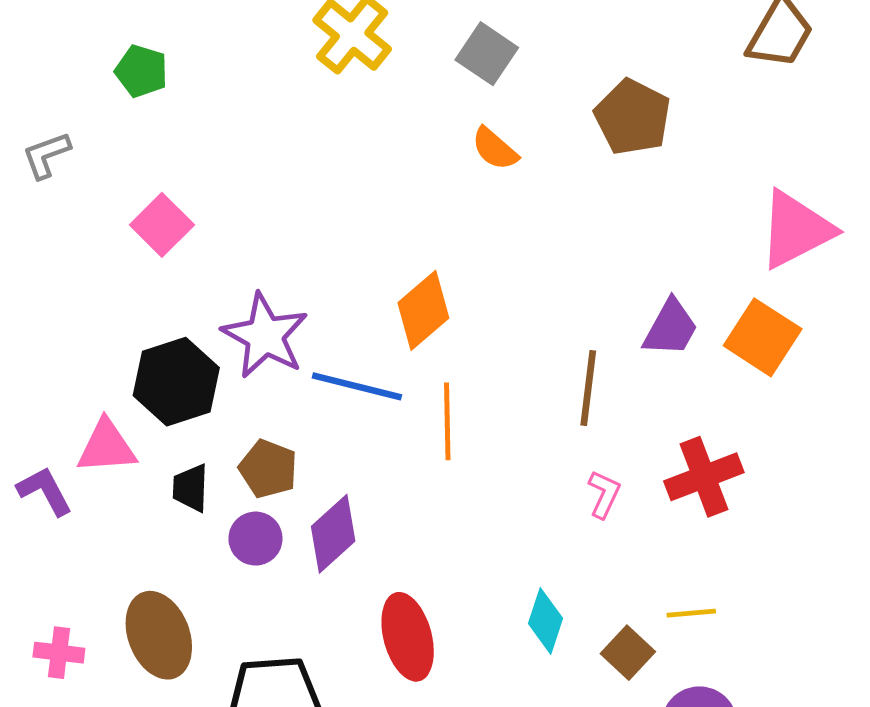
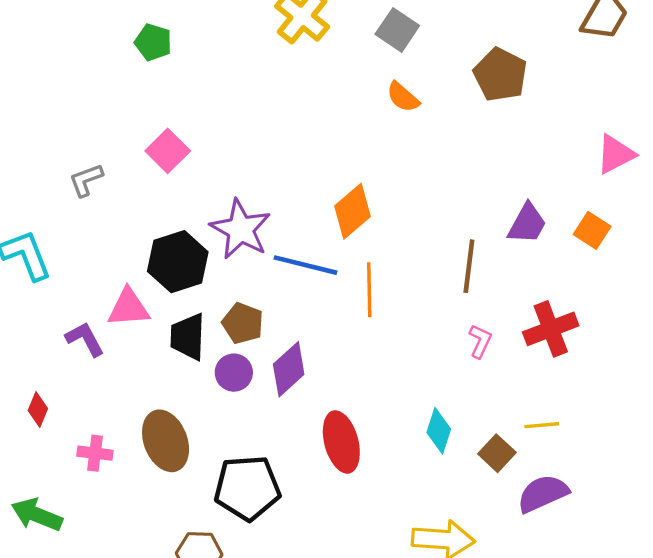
gray L-shape: (46, 155) -> (86, 180), moved
pink triangle: (796, 230) -> (616, 154), size x0.7
orange square: (763, 337) -> (592, 230), size x0.7
black trapezoid: (191, 488) -> (188, 337), size x1.4

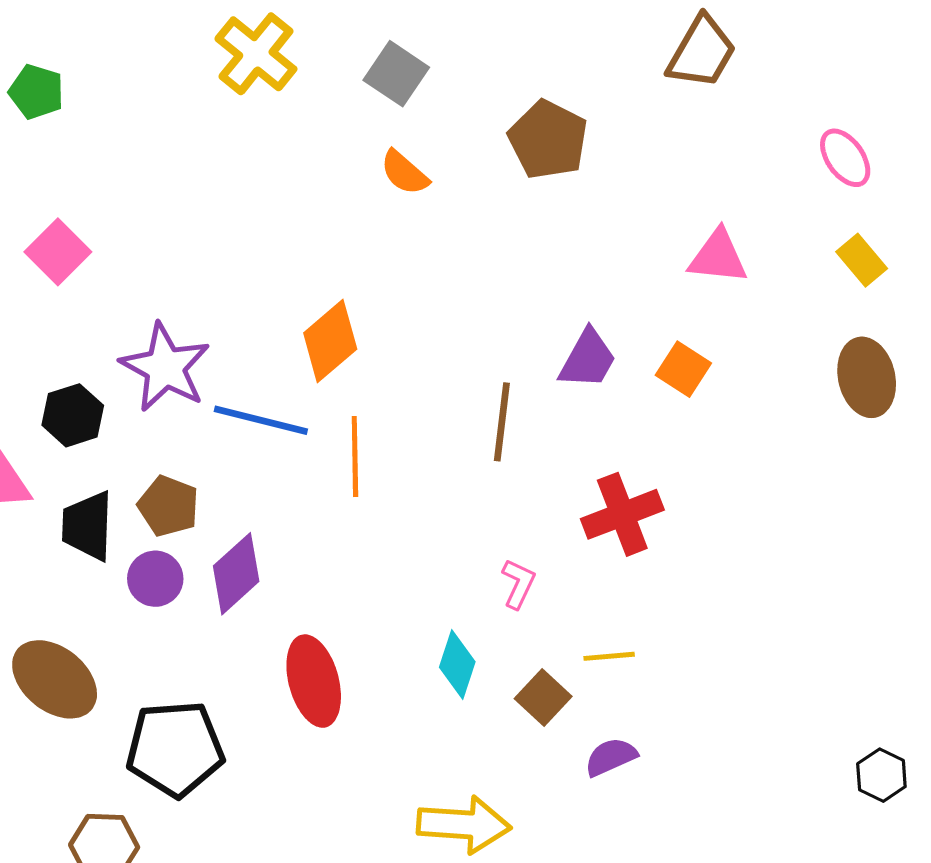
pink triangle: (616, 154) -> (718, 257), turned 33
black hexagon: (178, 262) -> (73, 415), size x0.7
pink L-shape: (480, 341) -> (518, 584), moved
brown ellipse: (166, 441) -> (55, 679), turned -30
purple semicircle: (543, 493) -> (611, 757), size x0.7

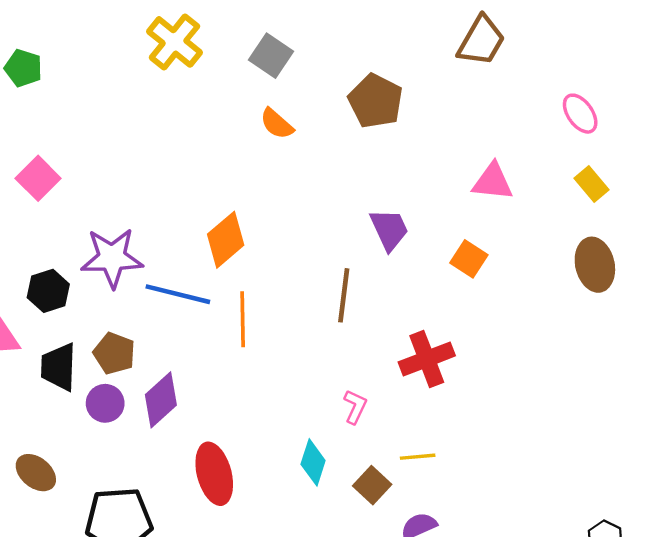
purple trapezoid: (588, 359) -> (389, 229), moved, turned -54
purple star: (165, 367) -> (112, 258), turned -30
brown ellipse: (55, 679) -> (36, 473), size x0.7

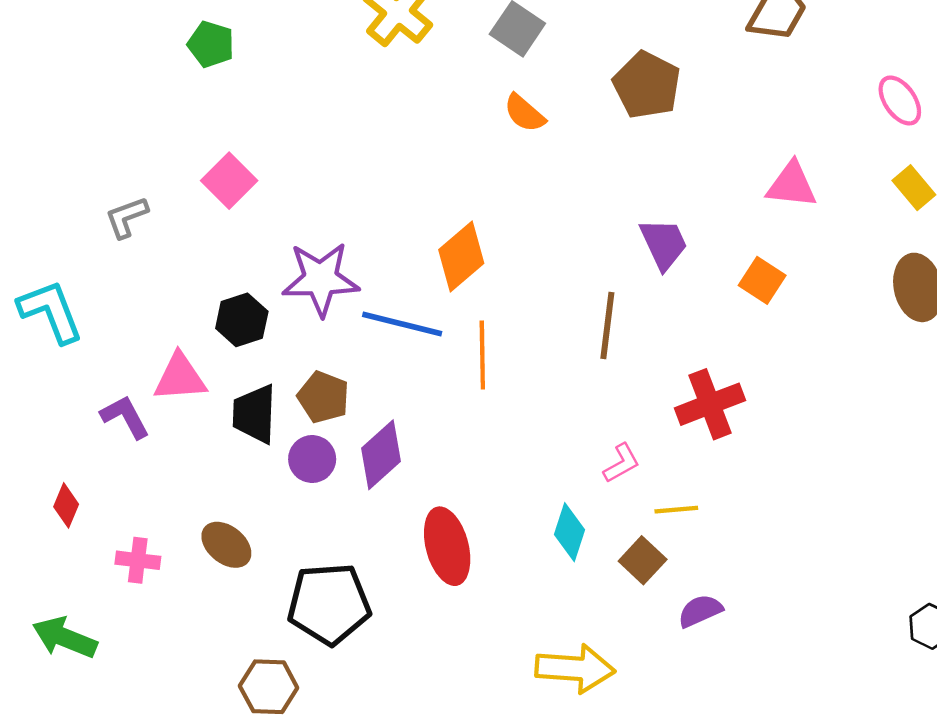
pink L-shape: (355, 407) -> (621, 463), turned 36
yellow line: (418, 457) -> (676, 510), moved

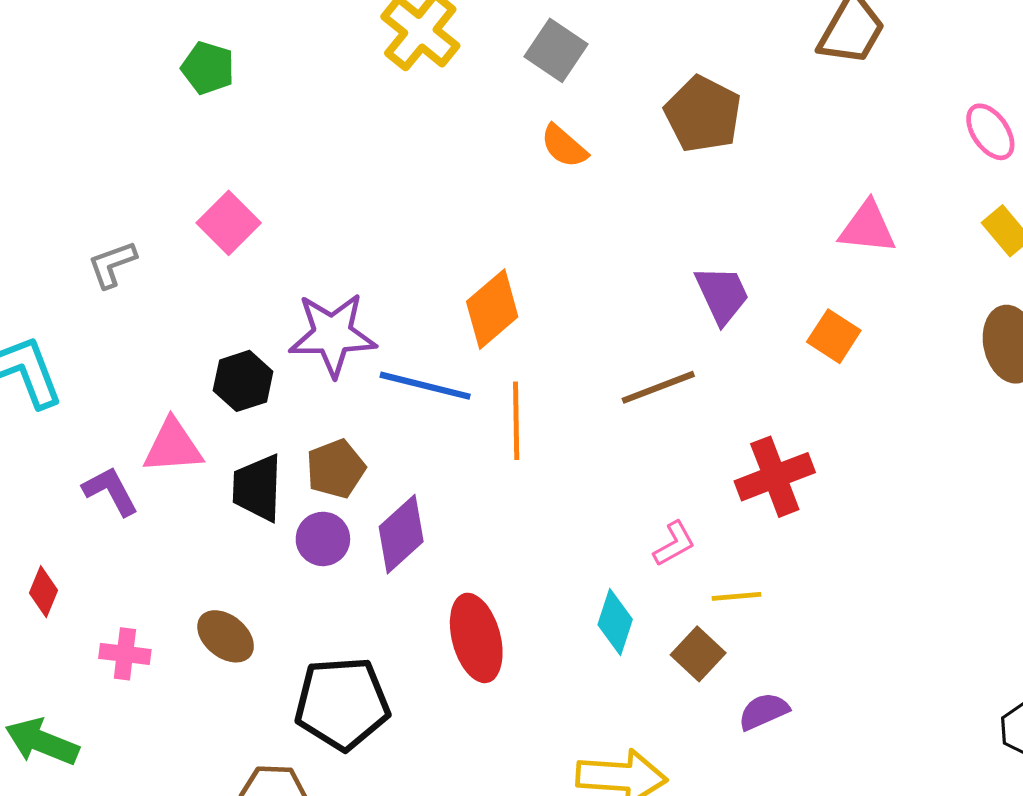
brown line: (607, 325) -> (658, 387), turned 62
brown pentagon: (323, 397) -> (336, 469), turned 30

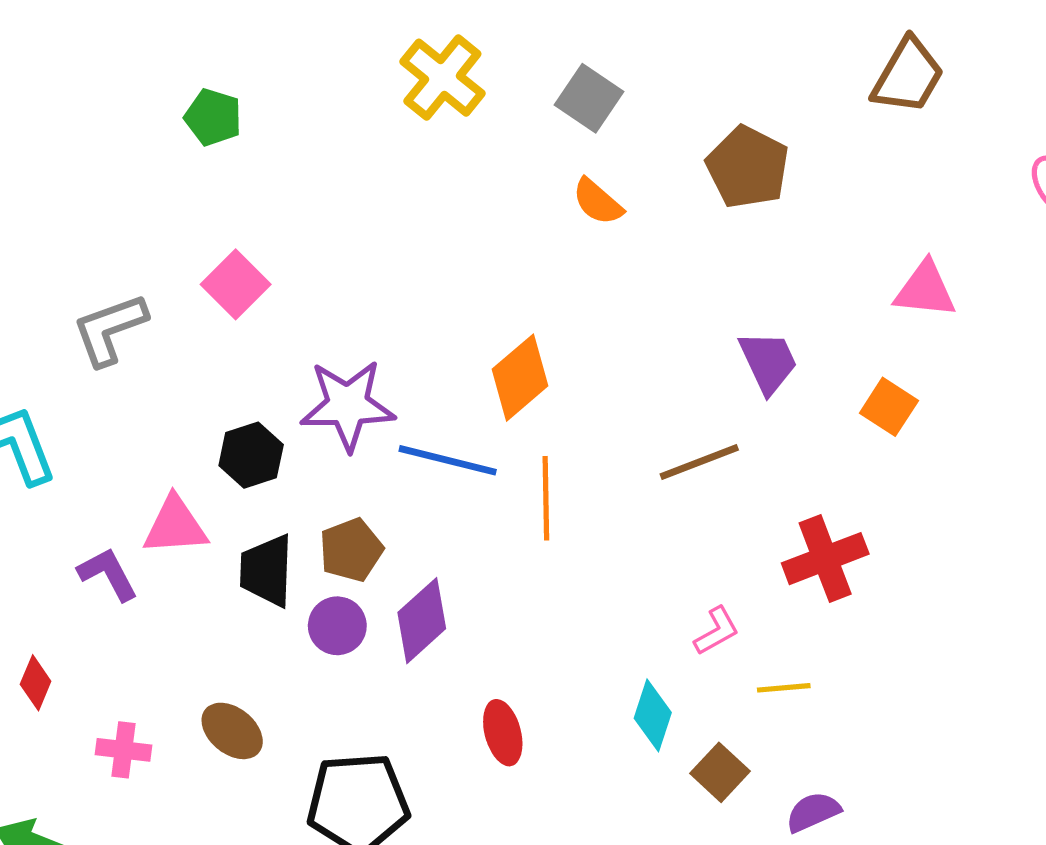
gray L-shape: (112, 264) -> (110, 329), size x1.4
red ellipse: (476, 638) -> (503, 733), size x0.7
brown square: (698, 654) -> (720, 772), moved

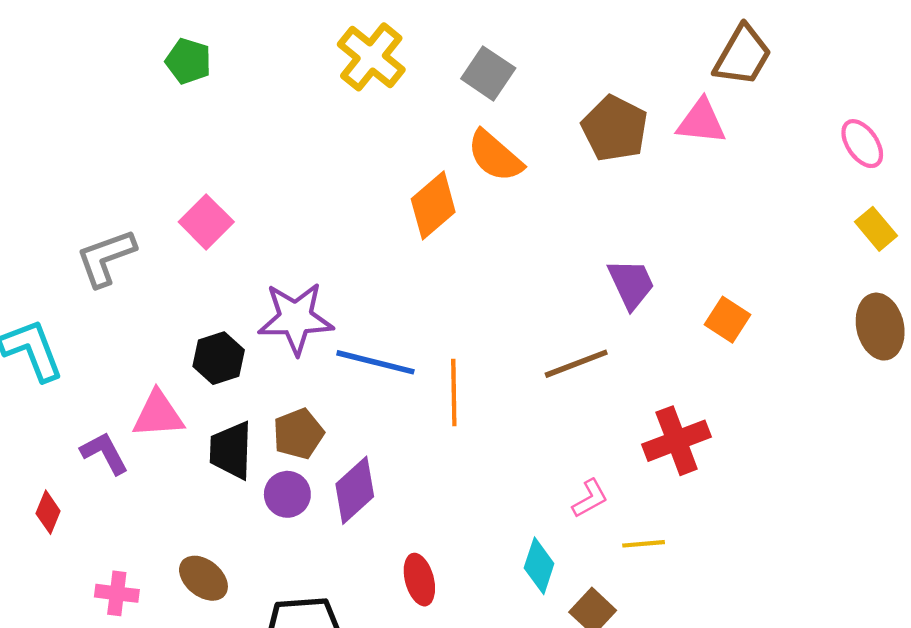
green pentagon: (213, 117) -> (188, 61), moved
orange semicircle: (598, 202) -> (495, 156), size x1.4
pink triangle: (925, 290) -> (701, 122), moved
orange diamond: (520, 378) -> (433, 205), moved
red diamond: (36, 683) -> (48, 512), moved

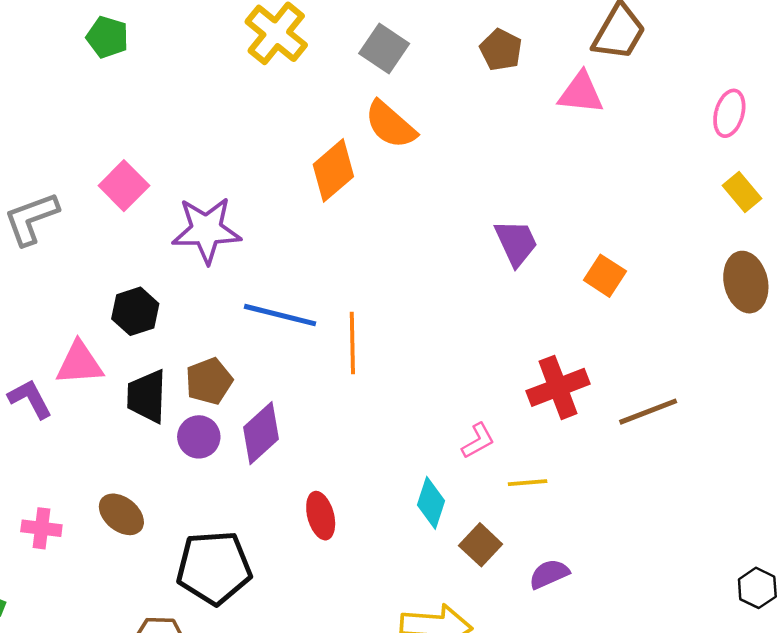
brown pentagon: (615, 128) -> (501, 50), moved, size x0.7
pink ellipse: (862, 144) -> (729, 113), turned 51
purple star: (296, 318) -> (206, 230), moved
brown line: (576, 364) -> (648, 412), moved

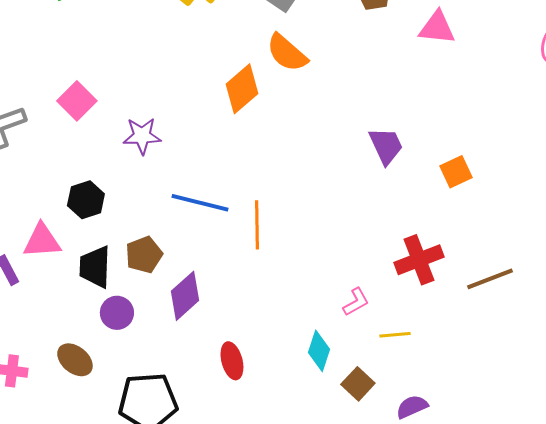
purple star: (206, 230) -> (142, 136), size x0.7
orange square: (605, 276) -> (456, 172), turned 32
purple circle: (199, 437) -> (117, 313), moved

